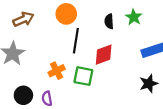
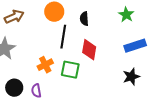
green star: (134, 17) -> (126, 15), moved
black semicircle: (109, 21) -> (84, 19), moved
red diamond: (104, 55) -> (89, 50), turned -60

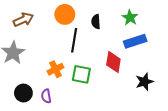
green star: (126, 15) -> (130, 18), moved
blue rectangle: (135, 46) -> (135, 41), moved
red diamond: (89, 50) -> (113, 62), moved

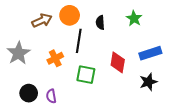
brown arrow: (23, 20) -> (42, 20), moved
blue rectangle: (135, 41) -> (150, 53), moved
orange cross: (55, 69) -> (55, 58), moved

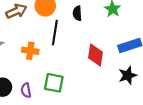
orange cross: (55, 58) -> (30, 51), turned 35
green square: (86, 75) -> (54, 83), moved

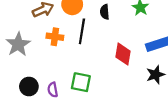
orange cross: (30, 51) -> (55, 37), moved

